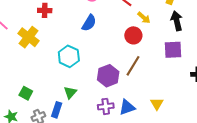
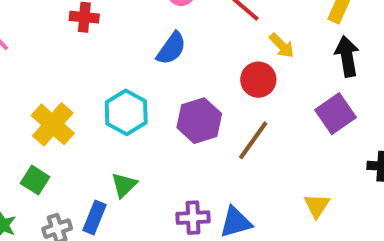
yellow cross: (28, 37) -> (53, 124), moved
purple square: (173, 50) -> (335, 114), turned -36
purple hexagon: (108, 76) -> (199, 121), moved
yellow triangle: (157, 104) -> (317, 206), moved

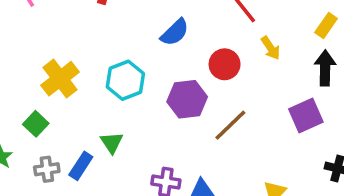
red circle: (258, 80) -> (225, 64), moved
green triangle: (124, 185) -> (112, 143), turned -30

